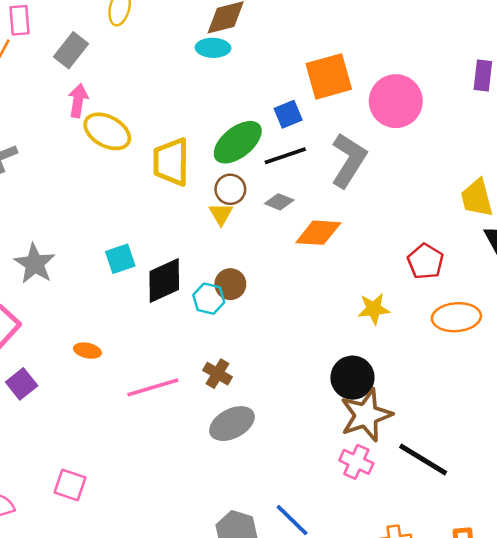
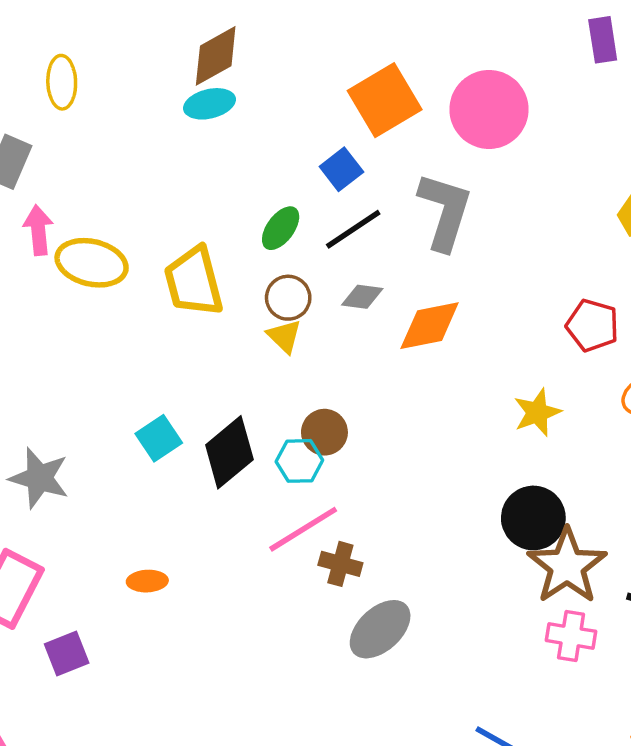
green ellipse: (238, 142) -> (281, 228), size x0.6
purple square: (22, 384) -> (67, 654), turned 32
pink line: (153, 387) -> (303, 529), moved

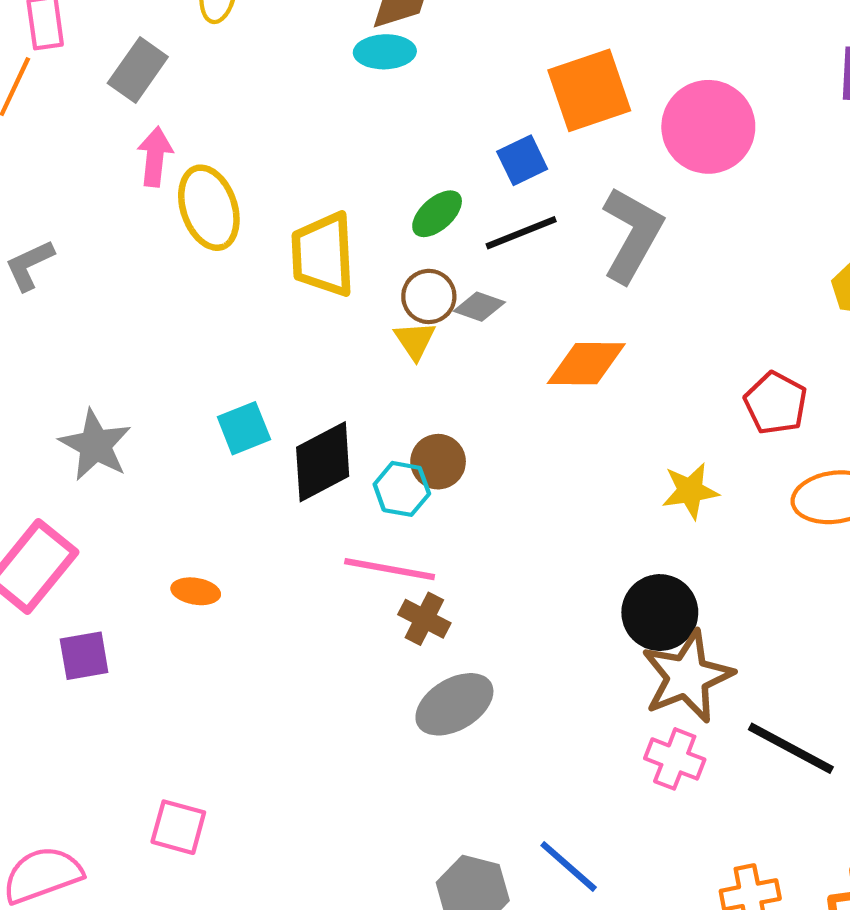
yellow ellipse: (92, 263) -> (209, 208), turned 46
gray diamond: (362, 297) -> (479, 307), moved
pink line: (303, 529) -> (390, 569), turned 30

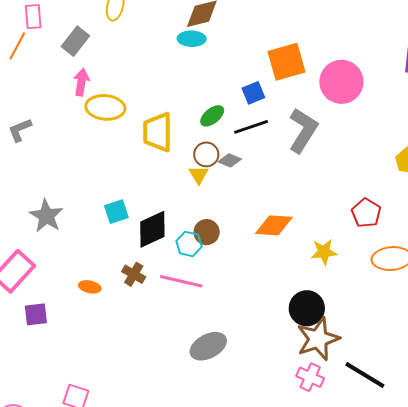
yellow ellipse: (209, 208) -> (105, 107), turned -69
orange diamond: (586, 364) -> (274, 225), moved
brown cross: (424, 619) -> (134, 274), moved

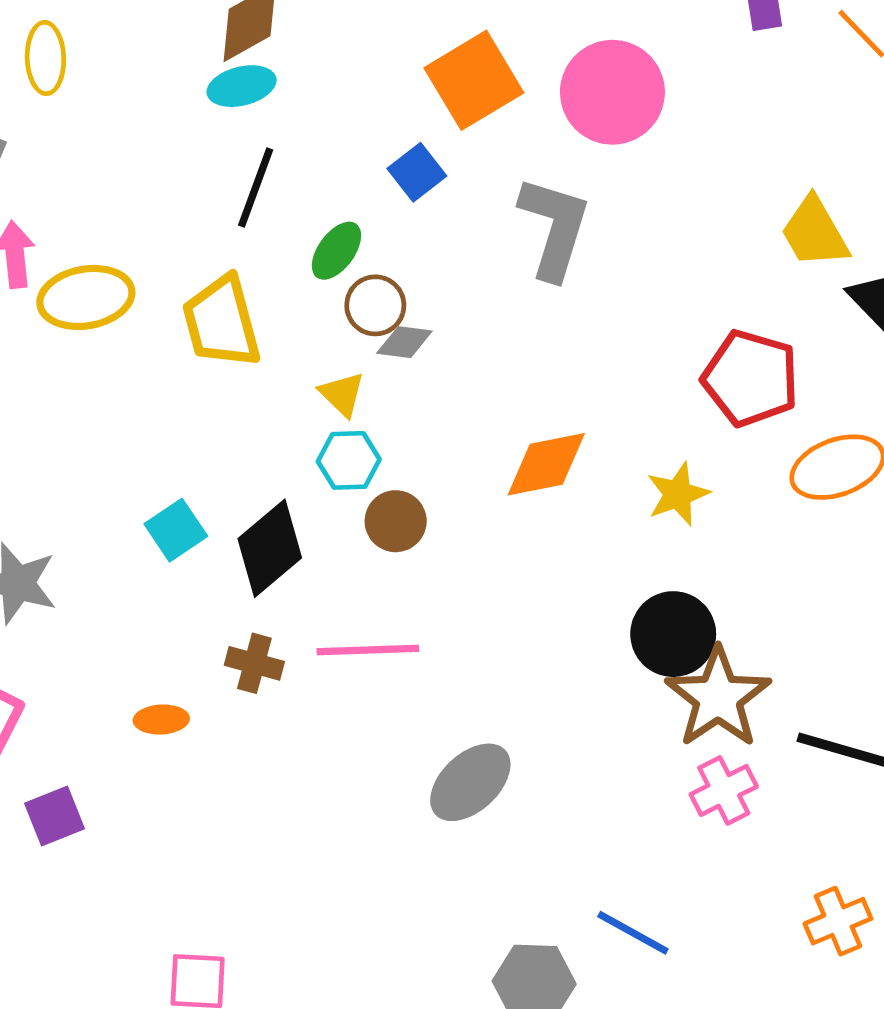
black line: (251, 127) -> (256, 187), moved, turned -36
brown circle: (206, 154) -> (375, 305), moved
red pentagon: (366, 213) -> (751, 378), size x1.4
cyan hexagon: (189, 244) -> (349, 460), moved
pink cross: (310, 377) -> (724, 790), turned -36

